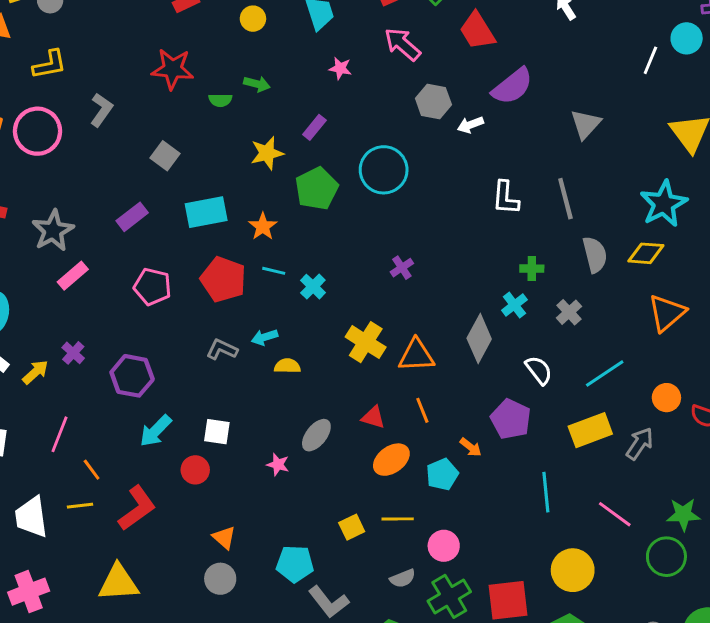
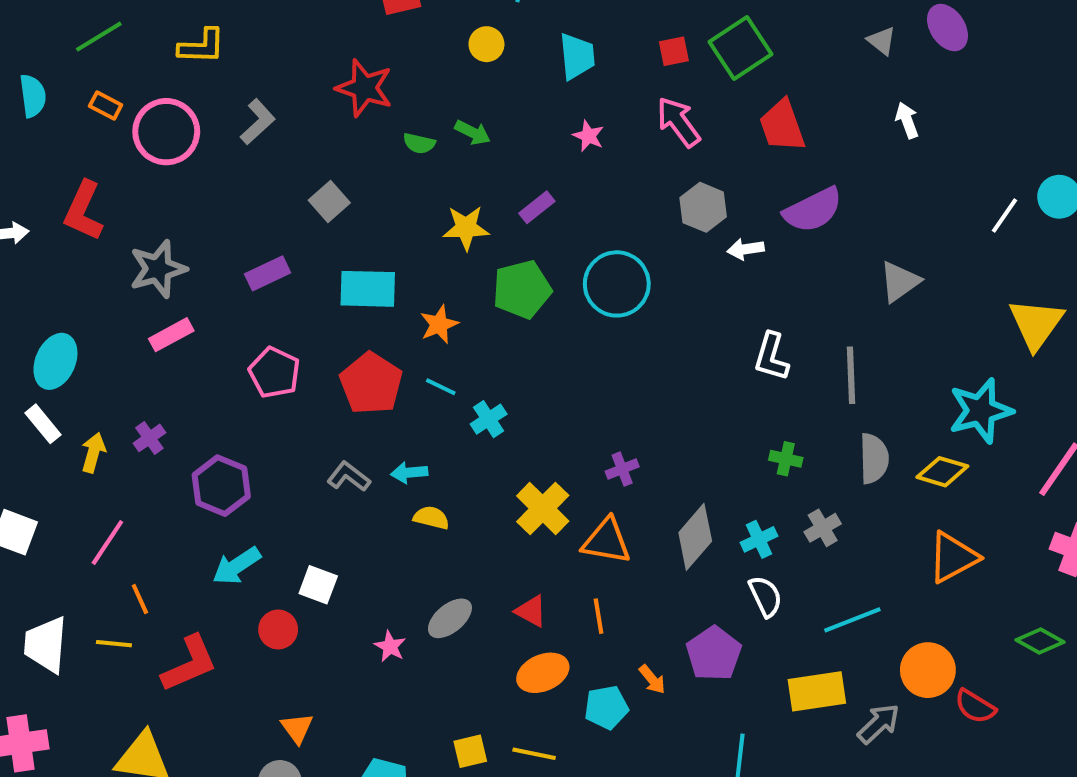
purple cross: (402, 268) -> (622, 469), moved
cyan cross: (514, 305) -> (759, 539), moved
yellow arrow: (35, 372) -> (93, 453), turned -44
orange circle: (666, 398) -> (928, 670), size x1.4

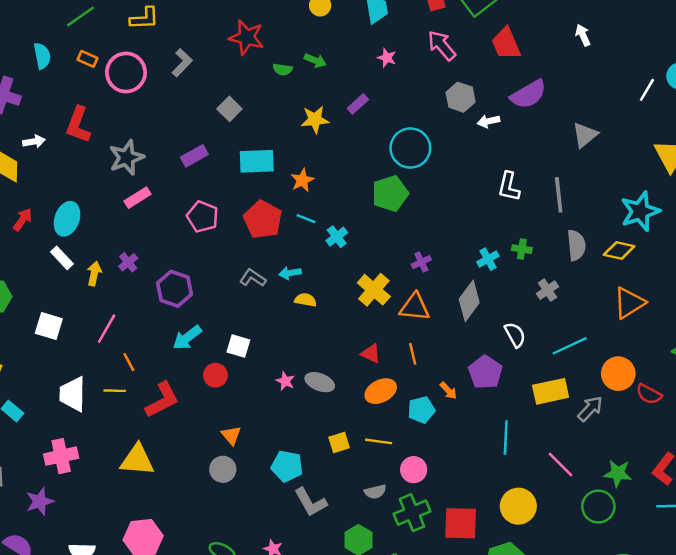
green pentagon: (522, 289) -> (390, 193), moved
cyan cross: (759, 539) -> (488, 259), moved
gray ellipse: (450, 618) -> (320, 382), moved, turned 64

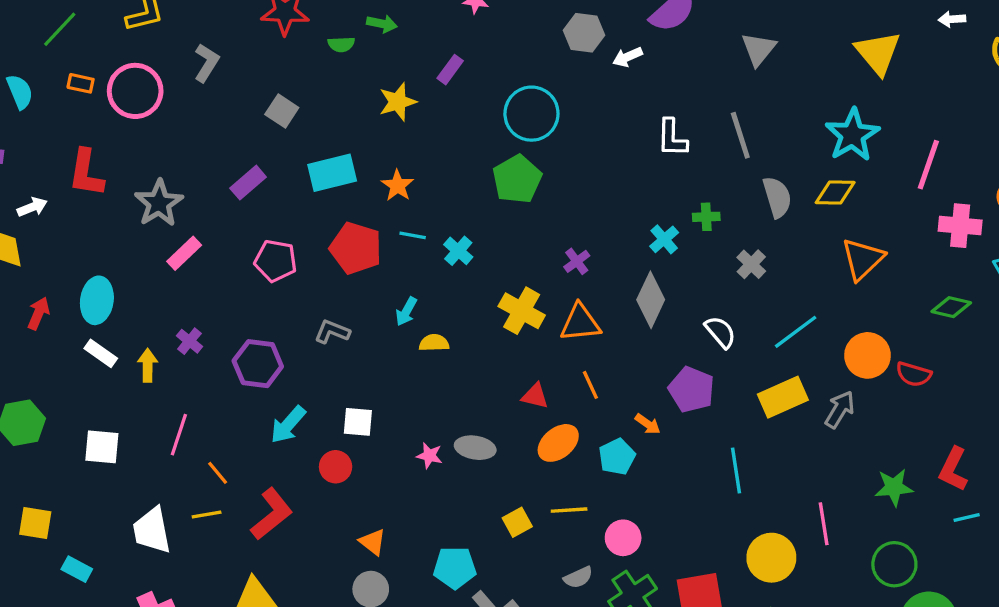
cyan arrow: (290, 273) -> (406, 311), turned -40
gray L-shape: (253, 278) -> (332, 332), moved
pink line: (560, 465) -> (824, 524), moved, turned 48
green circle: (598, 507) -> (894, 564), moved

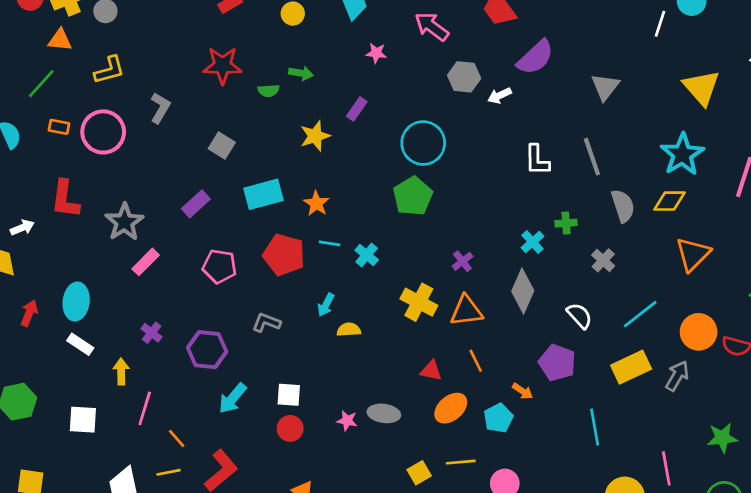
yellow arrow: (148, 365) -> (121, 372), moved
red circle: (336, 467) -> (290, 428), moved

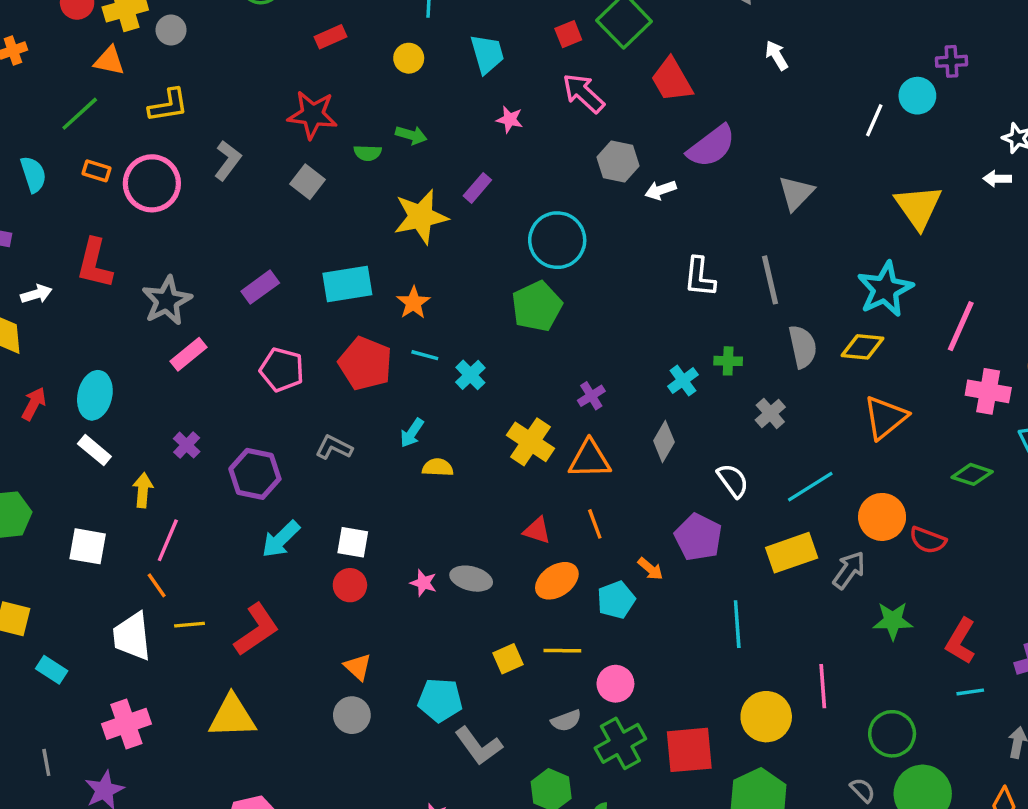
yellow star: (315, 136) -> (421, 217), size x1.4
gray square: (222, 145) -> (308, 182), moved
gray diamond: (523, 291) -> (664, 441), size x0.7
orange line: (177, 438) -> (157, 585), moved
green star: (722, 438) -> (893, 621), moved

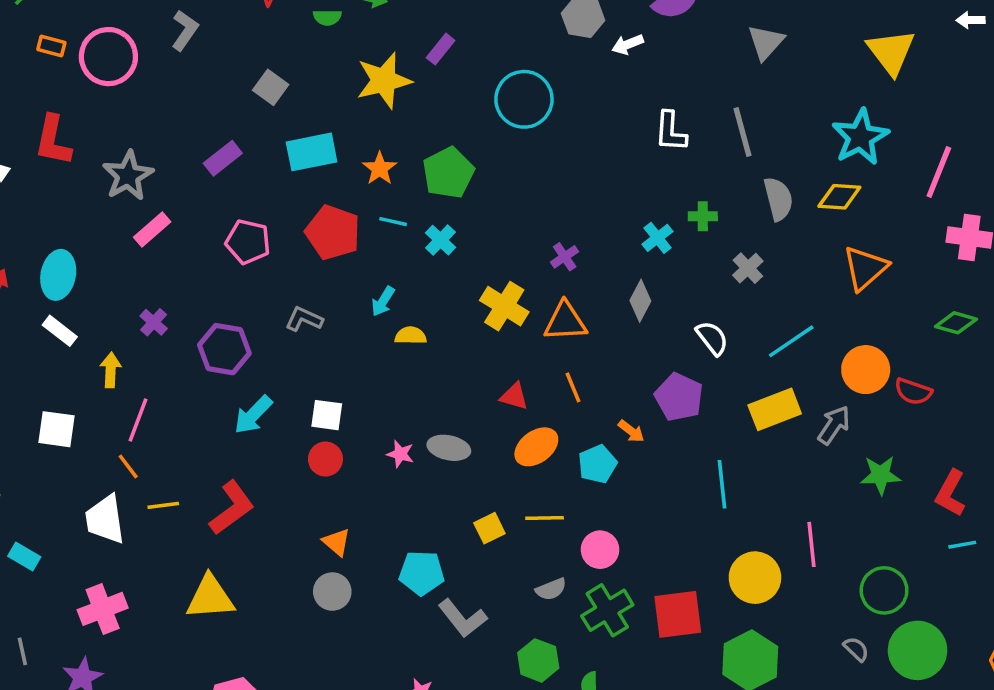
gray square: (308, 182) -> (271, 87), moved
green pentagon: (537, 306) -> (448, 173), moved

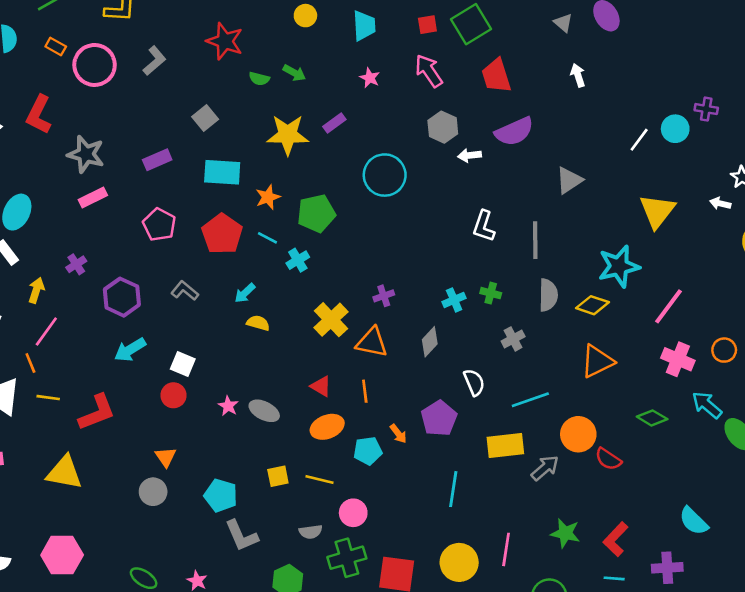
gray star: (128, 176) -> (86, 154), turned 30
green star: (881, 475) -> (565, 533), moved

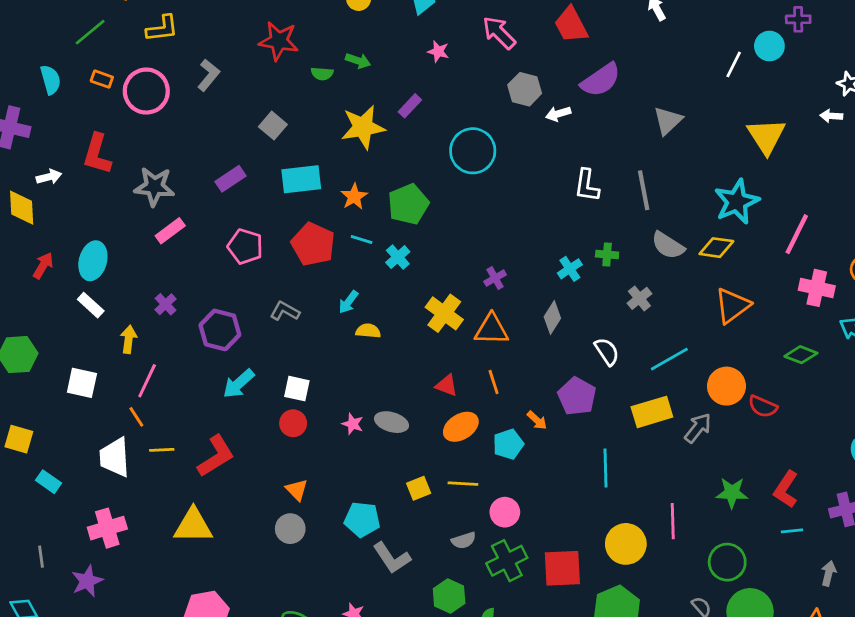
gray semicircle: (548, 295) -> (668, 245), turned 132

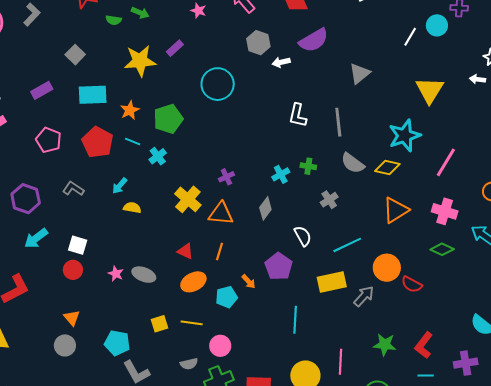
pink cross: (817, 288) -> (445, 211), moved
orange line: (494, 382) -> (219, 252), turned 30

